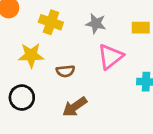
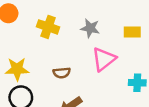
yellow star: (31, 55) -> (17, 69), moved

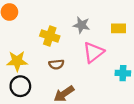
yellow cross: (48, 27) -> (50, 36), moved

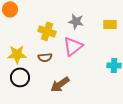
pink triangle: (93, 52) -> (73, 46), moved
brown semicircle: (56, 64) -> (45, 57), moved

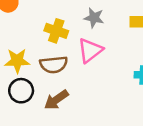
brown semicircle: (45, 57) -> (54, 65), size x1.5
brown arrow: (60, 84) -> (56, 100), moved

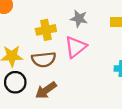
yellow cross: (56, 31) -> (46, 30), turned -30

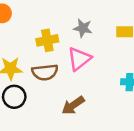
brown arrow: (46, 90) -> (73, 105), moved

